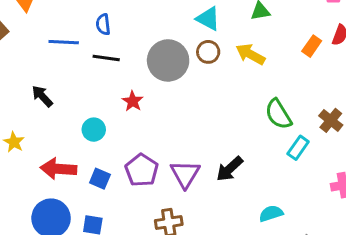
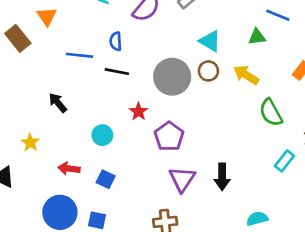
green semicircle: (278, 114) -> (271, 113), moved
red arrow: (58, 169) -> (69, 169), size x0.7
black arrow: (230, 169) -> (222, 177), turned -50
purple pentagon: (142, 170) -> (169, 136), moved

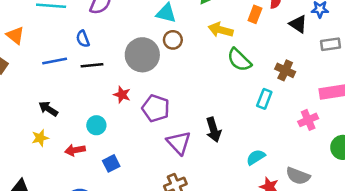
yellow arrow: (246, 75) -> (221, 30), moved
yellow star: (30, 143) -> (40, 138), moved, turned -30
red arrow: (69, 169) -> (75, 150), moved
blue square: (106, 179) -> (111, 163), turned -36

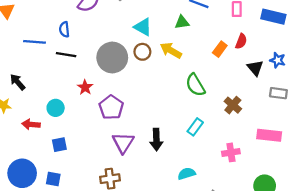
yellow arrow: (221, 30) -> (171, 50), moved
cyan rectangle: (264, 99) -> (195, 127), moved
pink cross: (308, 120) -> (231, 152), moved

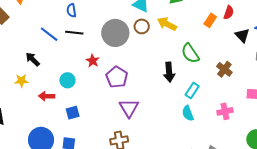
blue line: (35, 42) -> (49, 34), moved, turned 36
black arrow: (156, 140) -> (169, 72), moved
cyan semicircle: (187, 174) -> (188, 113), moved, turned -91

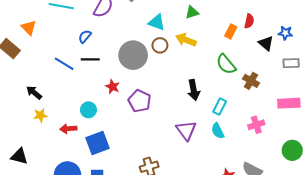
blue semicircle: (72, 10) -> (85, 36), turned 56
green semicircle: (190, 53) -> (226, 64), moved
black arrow: (33, 59) -> (34, 93), moved
purple triangle: (129, 108) -> (186, 130), moved
blue square: (73, 113) -> (97, 143), size x1.6

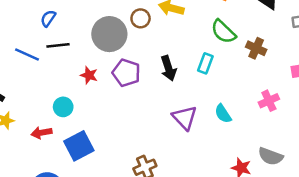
black arrow: (194, 90) -> (168, 68), moved
purple pentagon: (140, 101) -> (126, 73), moved
cyan rectangle: (220, 107) -> (205, 63), moved

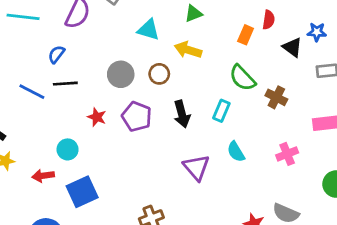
brown circle: (141, 18) -> (159, 74), moved
gray circle: (109, 34) -> (121, 74), size x0.7
cyan semicircle: (223, 114) -> (236, 152), moved

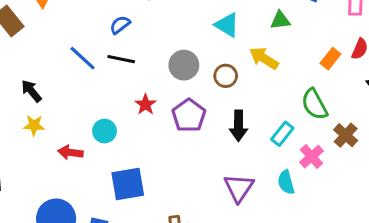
pink cross: (287, 154) -> (312, 157), moved, turned -35
blue square: (82, 192) -> (128, 184), moved

